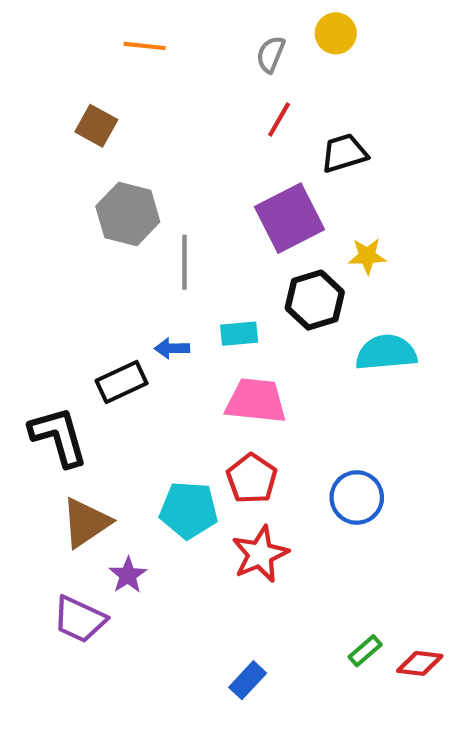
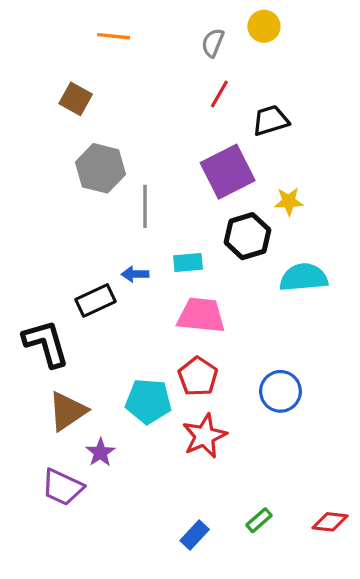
green rectangle: (365, 651) -> (259, 520), moved

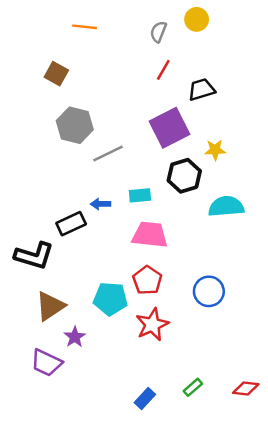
gray line: (145, 206) -> (108, 154), turned 64
black L-shape: (46, 343) -> (34, 256), turned 123

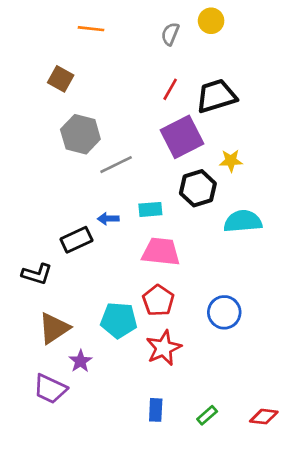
red line: (163, 70) -> (170, 89), moved
black trapezoid: (201, 90) -> (216, 96), size x1.4
black L-shape: (34, 256) -> (37, 274), size x0.7
blue rectangle: (145, 398) -> (156, 410), moved, turned -40

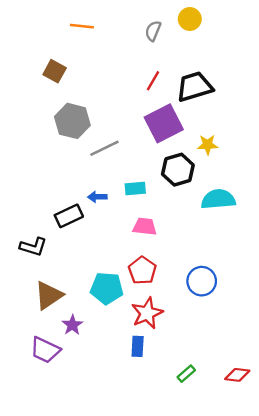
pink trapezoid: (161, 252) -> (145, 227), size x0.7
blue rectangle: (156, 410) -> (138, 346), moved

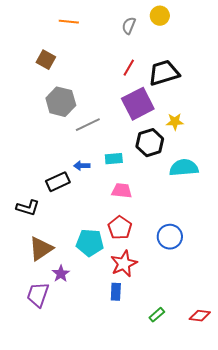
purple trapezoid: (45, 350) -> (38, 295), turned 84

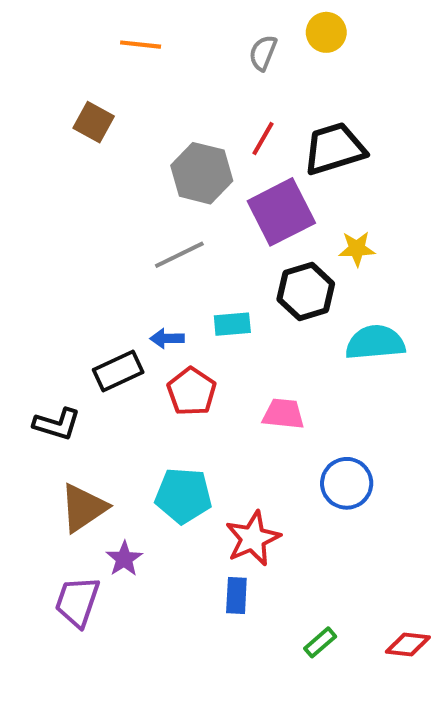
gray hexagon: (61, 102) -> (202, 173), moved
pink trapezoid: (122, 191) -> (283, 414), moved
red pentagon: (120, 228) -> (192, 391), moved

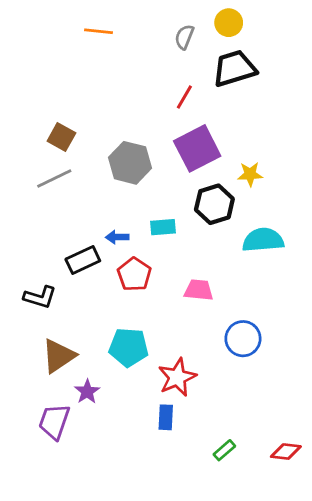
brown square: (94, 122) -> (61, 137), moved
black trapezoid: (334, 149) -> (234, 68), moved
gray hexagon: (202, 173) -> (130, 163), moved
gray line: (179, 255) -> (54, 179), moved

